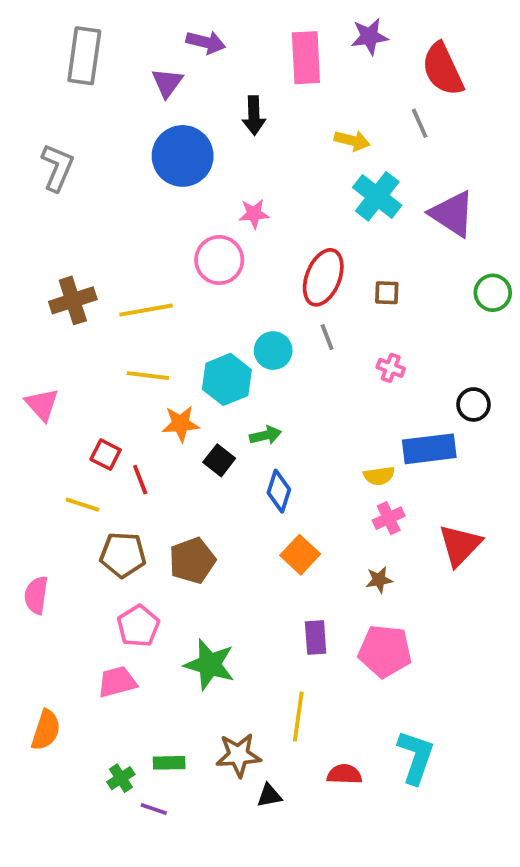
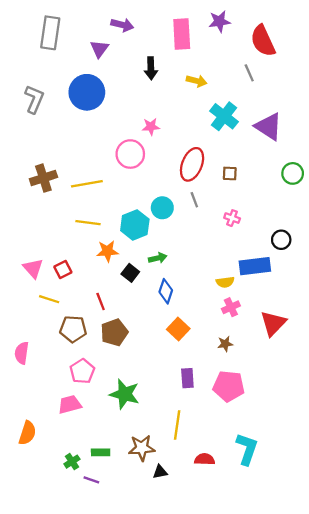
yellow arrow: (352, 141) -> (197, 81), moved
blue circle: (183, 156) -> (87, 92), moved
pink triangle: (42, 404) -> (33, 268), moved
red square: (106, 455) -> (63, 269), turned 36
red line: (140, 480) -> (101, 302), moved

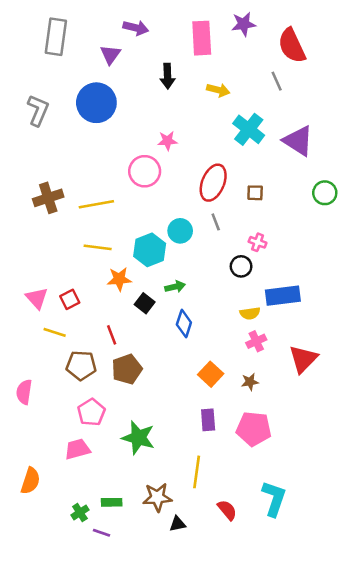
black circle: (281, 240) -> (241, 266), moved
orange square: (178, 329) -> (211, 374), moved
red semicircle: (205, 459) -> (227, 510), turned 48

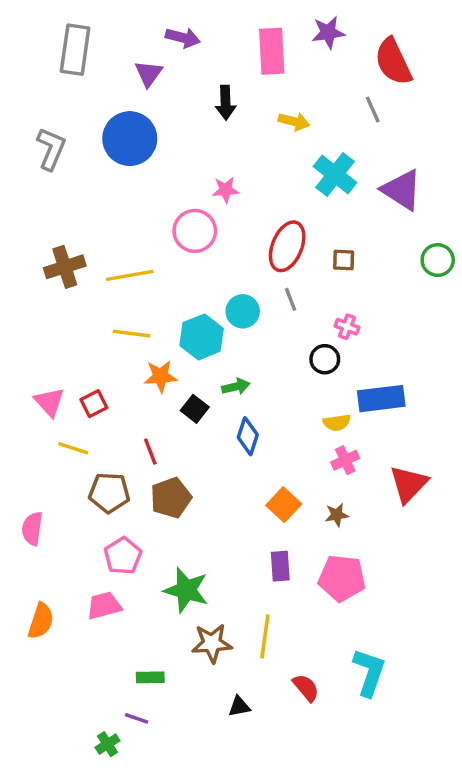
orange semicircle: (30, 481) -> (41, 621), moved
brown star: (157, 497) -> (212, 643), moved
green cross: (80, 513) -> (108, 744), moved

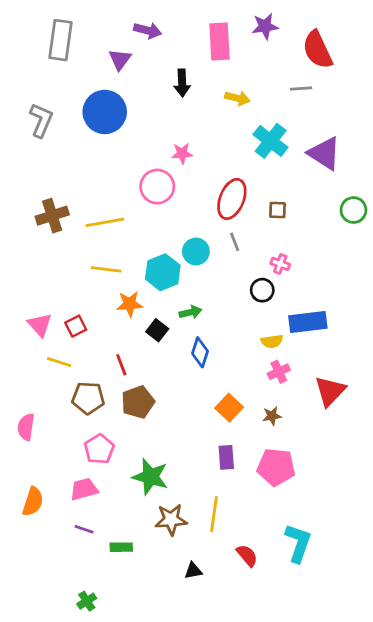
gray line: (373, 109) -> (301, 88), turned -70
purple line: (137, 718) -> (84, 529), moved

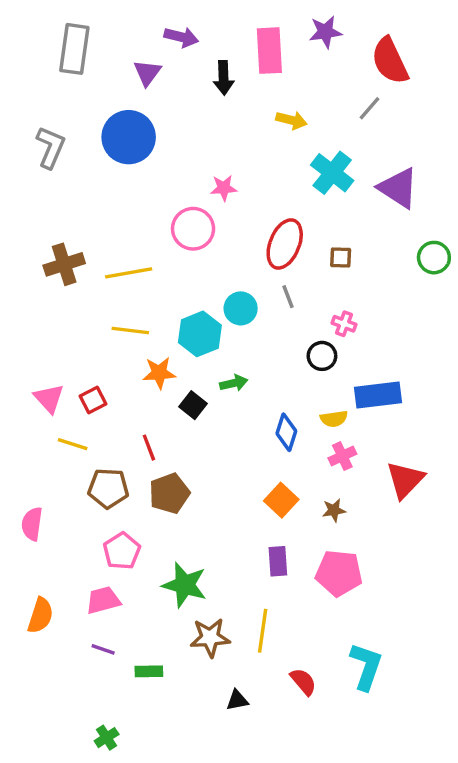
black arrow: (182, 83) -> (224, 78), moved
gray line: (301, 88) -> (369, 108), turned -45
blue diamond: (200, 352) -> (286, 432), moved

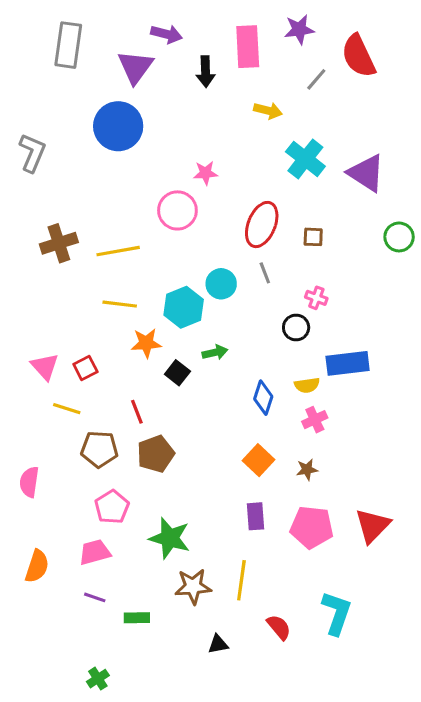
purple triangle: (147, 73) -> (135, 67), size x1.4
gray line: (369, 108) -> (316, 79), moved
gray L-shape: (51, 147) -> (32, 153), moved
red triangle: (405, 480) -> (373, 526), moved

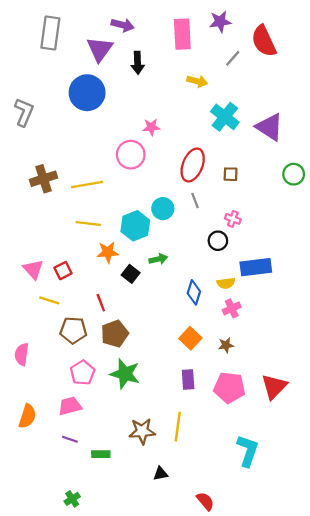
black arrow: (206, 72) -> (138, 63), moved
green star: (170, 538) -> (125, 374), moved
red semicircle: (279, 627) -> (205, 501), moved

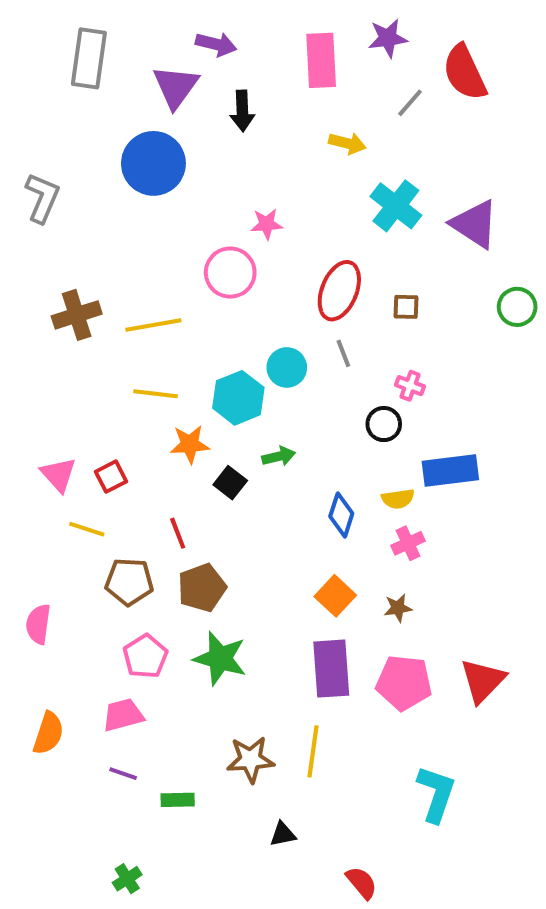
purple rectangle: (188, 380) -> (331, 669), size x1.6

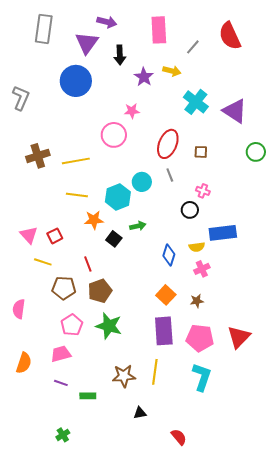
purple star: (388, 38) -> (144, 77), moved, turned -30
gray line: (410, 103) -> (193, 47), moved
cyan L-shape: (436, 794) -> (202, 377), moved

